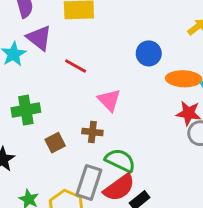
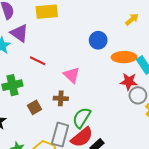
red line: (76, 66) -> (38, 61), moved
green semicircle: (120, 160) -> (82, 118), turned -80

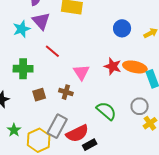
blue circle: (98, 40) -> (122, 28), moved
red star: (129, 82) -> (113, 66), moved
green semicircle: (82, 118) -> (106, 111), moved, turned 85

